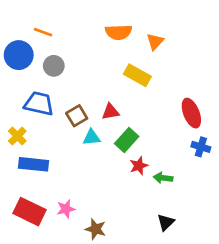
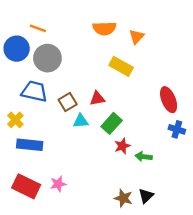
gray circle: (54, 66) -> (47, 58), size x1.5
brown star: (96, 229) -> (123, 198), moved

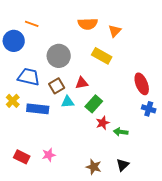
gray circle: (47, 58) -> (59, 56), moved
blue rectangle: (30, 145) -> (38, 109), moved
red rectangle: (26, 186) -> (22, 157), size x0.7
brown star: (123, 198) -> (94, 167), moved

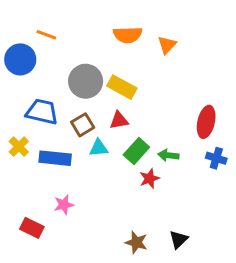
yellow rectangle: (102, 56) -> (122, 87), moved
red ellipse: (142, 84) -> (206, 122), turned 35
green arrow: (121, 132) -> (168, 155), moved
pink star: (49, 155) -> (64, 205), moved

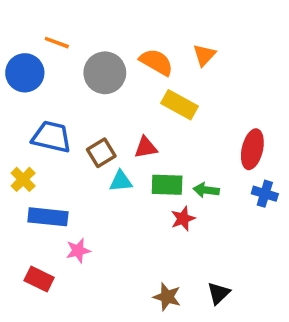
orange semicircle: (128, 35) -> (156, 62), moved, turned -148
gray circle: (86, 81) -> (105, 73), moved
yellow rectangle: (122, 87) -> (179, 105), moved
green rectangle: (136, 151) -> (167, 185), turned 50
blue rectangle: (55, 158) -> (48, 217), moved

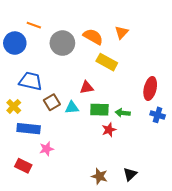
brown square: (101, 153) -> (52, 102), moved

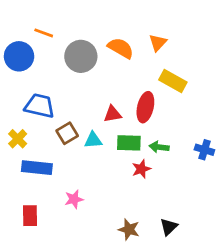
yellow rectangle: (107, 62) -> (173, 81), moved
red ellipse: (150, 88) -> (145, 107), moved
pink star: (47, 149) -> (74, 199), moved
red rectangle: (23, 166) -> (30, 216), turned 63

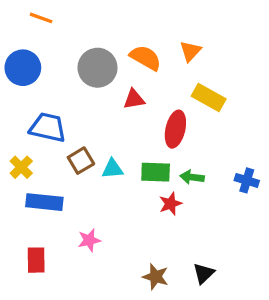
orange line: (44, 33) -> (41, 18), moved
red triangle: (112, 114) -> (134, 99), moved

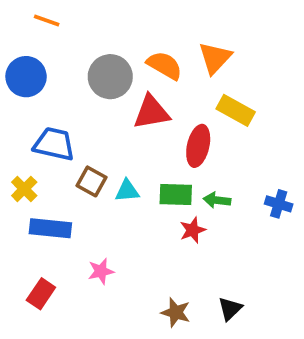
orange triangle: (190, 51) -> (215, 58), size x1.4
red triangle: (134, 99) -> (151, 112), size x1.5
brown square: (81, 161) -> (92, 181), turned -30
red rectangle: (36, 260) -> (41, 294), turned 35

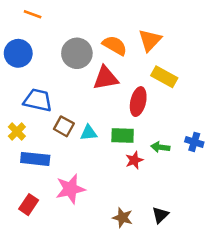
green arrow: (217, 200) -> (160, 147), moved
pink star: (101, 271) -> (70, 189), size x1.6

